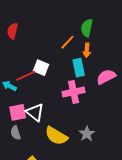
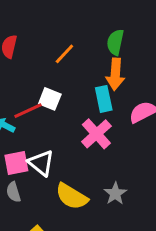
orange line: (67, 42) -> (64, 54), moved
orange arrow: (87, 50) -> (115, 74), size x1.5
pink cross: (74, 92) -> (96, 134), turned -30

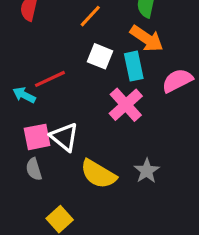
orange arrow: (115, 74) -> (147, 39), turned -60
white square: (50, 99) -> (100, 56), moved

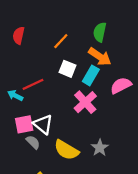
cyan rectangle: (134, 66) -> (91, 75), turned 42
gray semicircle: (34, 169) -> (33, 142), moved, turned 152

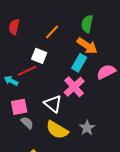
white square: (67, 69) -> (39, 56), moved
white triangle: (43, 124) -> (53, 104), moved

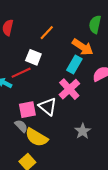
green semicircle: (87, 24) -> (95, 24), moved
pink square: (19, 107) -> (27, 110), moved
yellow semicircle: (57, 130) -> (37, 137), moved

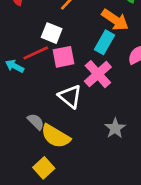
pink square: (27, 110) -> (64, 57), moved

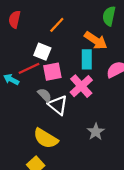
cyan rectangle: (104, 42) -> (87, 59), turned -30
gray semicircle: (36, 122) -> (45, 95), moved

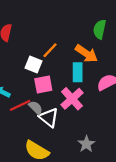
orange line: (57, 25) -> (50, 50), moved
red line: (29, 68) -> (20, 105), moved

